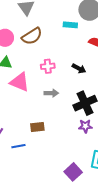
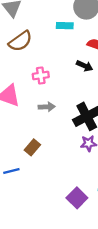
black arrow: (79, 68) -> (85, 66), moved
brown rectangle: (37, 127) -> (32, 147), turned -40

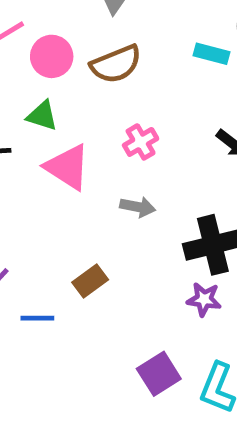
pink cross: (41, 76) -> (141, 142), turned -35
purple square: (77, 198) -> (159, 374), moved

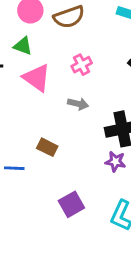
brown rectangle: (90, 281) -> (47, 147), turned 60
purple square: (159, 374) -> (71, 204), moved

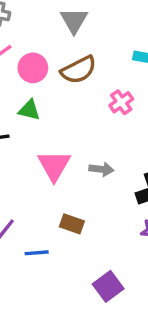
pink cross: (82, 65) -> (121, 102), moved
pink triangle: (37, 78) -> (54, 165), moved, turned 32

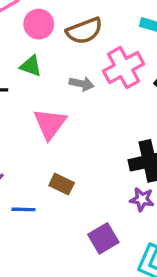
pink cross: (121, 102) -> (124, 68), size x1.6
gray arrow: (101, 169) -> (82, 84), moved
purple square: (108, 286) -> (103, 238), moved

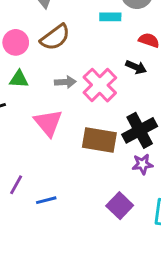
pink cross: (124, 68) -> (100, 85), moved
brown rectangle: (62, 184) -> (99, 140), moved, size x1.6

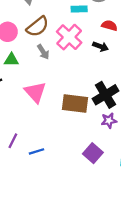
gray arrow: (65, 82) -> (43, 52), moved, turned 63
pink cross: (100, 85) -> (69, 37), moved

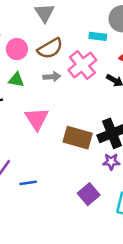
gray arrow: (43, 52) -> (52, 77), turned -70

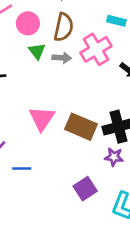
brown semicircle: (50, 48) -> (64, 27), turned -55
green triangle: (16, 80) -> (37, 51), moved, turned 35
pink triangle: (37, 119) -> (42, 118), moved

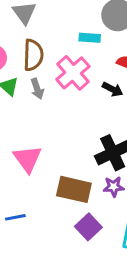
gray arrow: (62, 58) -> (37, 89), turned 78
brown rectangle: (81, 127) -> (74, 189), moved

